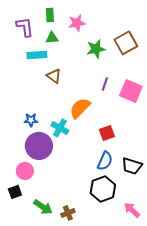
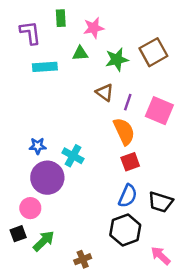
green triangle: (52, 38) -> (80, 53), moved
brown triangle: (54, 76) -> (105, 92), moved
orange semicircle: (80, 108) -> (124, 131), moved, turned 110
green arrow: (43, 207) -> (44, 241), moved, turned -78

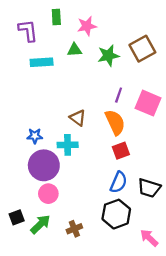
brown triangle: (105, 92) -> (78, 118), moved
cyan cross: (73, 156) -> (68, 145), turned -30
pink circle: (30, 208) -> (48, 194), moved
brown cross: (83, 259) -> (74, 229), moved

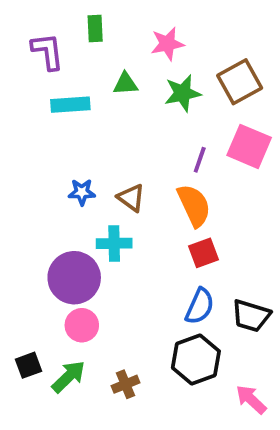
pink star: (87, 26) -> (167, 44), moved
pink square: (148, 103) -> (249, 146), moved
blue star: (35, 136) -> (82, 192), moved

